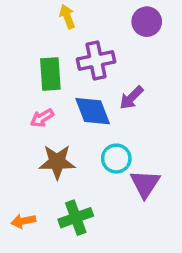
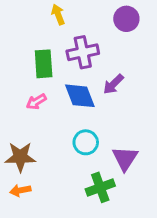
cyan circle: (116, 159) -> (86, 142), moved
brown star: (57, 162) -> (20, 157), moved
green cross: (76, 218) -> (100, 187), moved

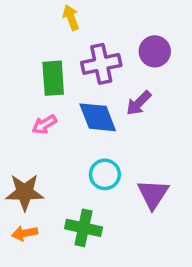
purple circle: (126, 19) -> (155, 51), moved
green cross: (100, 187) -> (83, 228), moved, turned 32

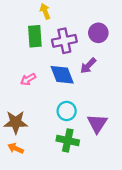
green rectangle: (53, 78) -> (35, 36), moved
green cross: (83, 228) -> (68, 140), moved
orange arrow: (25, 233) -> (16, 148), turned 35

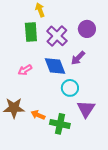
purple cross: (64, 41) -> (57, 36), turned -35
cyan circle: (67, 111) -> (70, 88), moved
orange arrow: (16, 148) -> (38, 115), moved

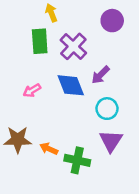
purple circle: (87, 29) -> (112, 21), moved
cyan circle: (70, 88) -> (107, 109), moved

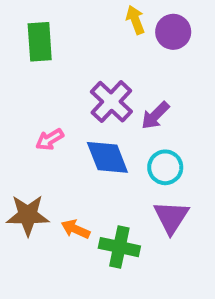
yellow arrow: (51, 13) -> (135, 20), moved
green rectangle: (40, 41) -> (40, 42), moved
purple cross: (73, 46) -> (111, 102), moved
blue diamond: (71, 85) -> (107, 157), moved

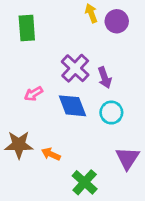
purple arrow: (155, 116) -> (105, 78), turned -65
purple triangle: (171, 217) -> (127, 158), moved
green cross: (119, 247) -> (85, 182), moved, turned 30

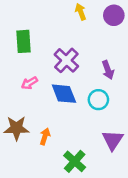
purple circle: (117, 21) -> (114, 15), moved
green rectangle: (27, 28) -> (24, 41), moved
purple arrow: (105, 78) -> (108, 70), moved
orange arrow: (51, 154) -> (45, 136), turned 84

